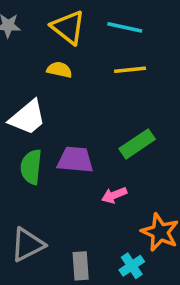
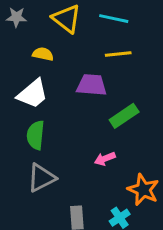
yellow semicircle: (59, 70) -> (43, 54), moved
purple trapezoid: (75, 160) -> (92, 85), moved
gray triangle: (28, 245) -> (41, 178), moved

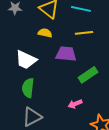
yellow semicircle: (43, 54) -> (45, 33), moved
white trapezoid: (33, 94) -> (26, 60), turned 65

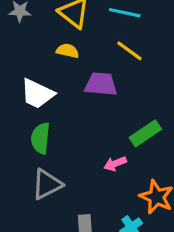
yellow line: (84, 33) -> (129, 51), turned 42
green rectangle: (88, 75) -> (145, 133), moved

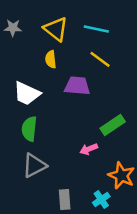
yellow semicircle: (68, 51) -> (51, 59), turned -108

